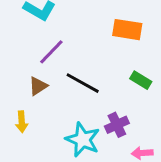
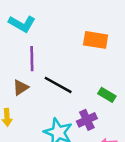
purple line: (51, 52) -> (32, 59), turned -45
green rectangle: (141, 80) -> (107, 95), moved

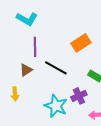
orange rectangle: (96, 40) -> (81, 43), moved, turned -42

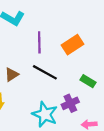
purple line: (35, 47) -> (39, 42), moved

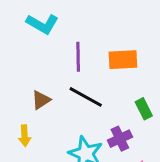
orange rectangle: (73, 45) -> (123, 60), turned 30
green rectangle: (88, 81) -> (144, 109), turned 32

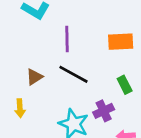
orange rectangle: (123, 60) -> (121, 42), moved

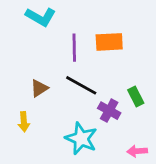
orange rectangle: (121, 42) -> (109, 42), moved
purple cross: (104, 111) -> (109, 111), moved, turned -36

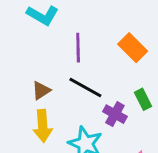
orange rectangle: (109, 42) -> (133, 48), moved, turned 48
yellow arrow: (24, 122) -> (43, 126), moved, size x1.5

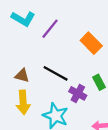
purple line: (78, 48) -> (50, 29), moved, turned 40
brown triangle: (41, 90) -> (22, 76), turned 48

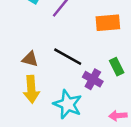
orange rectangle: (91, 43) -> (108, 23), turned -50

